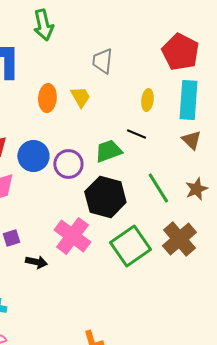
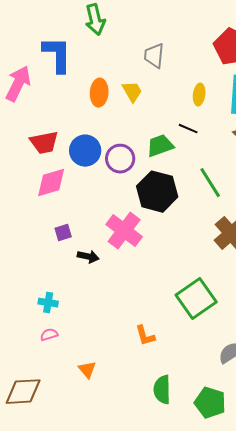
green square: (130, 246) -> (196, 299), moved

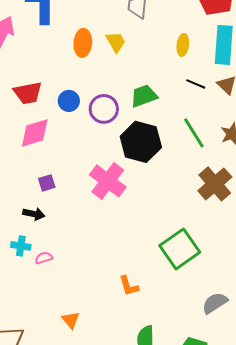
black line: (188, 129) -> (196, 84), moved
blue circle: (85, 151) -> (69, 101), size x0.7
black arrow: (88, 257) -> (34, 214), moved
cyan cross: (48, 303) -> (21, 246), moved
pink semicircle: (49, 335) -> (44, 258), moved

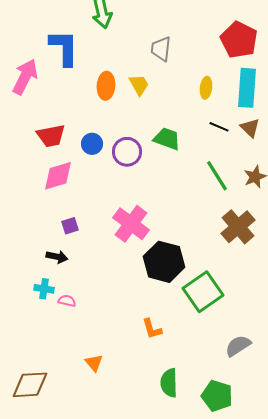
green trapezoid: (144, 96) -> (167, 139), turned 40
black hexagon: (141, 142) -> (164, 262), moved
pink semicircle: (44, 258) -> (67, 301), turned 30

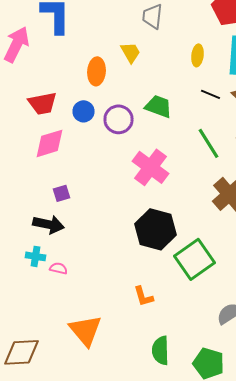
orange ellipse: (106, 86) -> (96, 71), moved
pink cross: (131, 224) -> (150, 167), moved
black arrow: (57, 257) -> (48, 224), size x1.4
orange triangle: (94, 363) -> (86, 330), size x1.8

